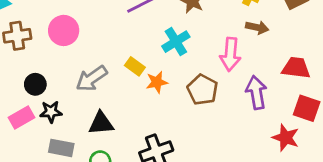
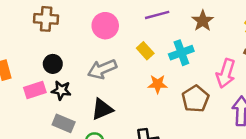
pink circle: (64, 30) -> (105, 26), moved
yellow rectangle: (135, 66) -> (145, 51), moved
black triangle: (101, 123) -> (102, 109), turned -30

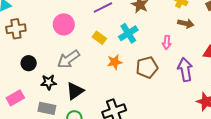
pink arrow: (226, 73) -> (167, 42), size x0.6
pink rectangle: (35, 90) -> (15, 98), moved
black star: (61, 90) -> (49, 82), moved
brown pentagon: (195, 99) -> (147, 67), turned 30

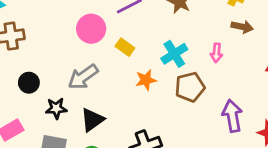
pink circle: (64, 24) -> (91, 29), moved
cyan cross: (128, 33) -> (174, 54), moved
purple arrow: (185, 70) -> (232, 116), moved

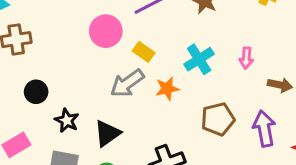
brown arrow: (242, 27) -> (280, 85), moved
gray arrow: (83, 77) -> (127, 83), moved
brown pentagon: (190, 87) -> (218, 119), moved
black star: (56, 108) -> (67, 120), turned 30

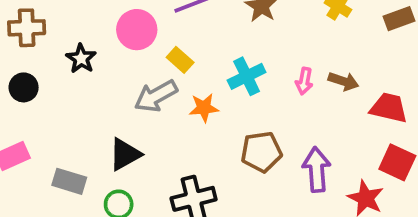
brown arrow: (280, 85) -> (343, 81), moved
black circle: (36, 92) -> (24, 87), moved
black star: (67, 120) -> (81, 59), moved

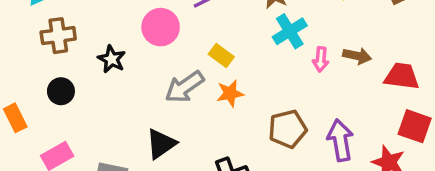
yellow rectangle: (180, 60) -> (221, 55), moved
cyan cross: (247, 76) -> (290, 31), moved

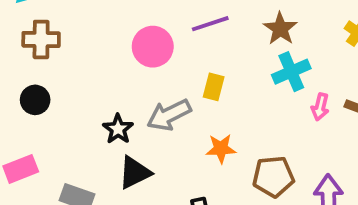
yellow rectangle: (221, 55) -> (214, 87), turned 60
black star: (112, 59) -> (118, 129), moved
orange star: (230, 93) -> (221, 149), moved

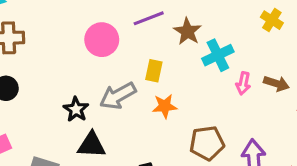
brown star: (280, 29) -> (188, 31), moved
orange star: (221, 149) -> (165, 106), moved
black triangle: (135, 173) -> (91, 145), turned 32

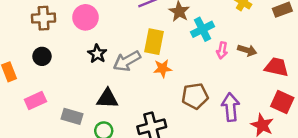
pink circle: (102, 40) -> (86, 17), moved
yellow rectangle: (154, 71) -> (154, 42), size x1.5
black star: (76, 109) -> (97, 54), moved

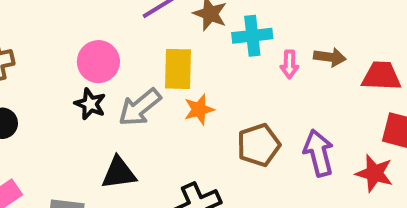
pink circle: (86, 17) -> (98, 62), moved
cyan cross: (202, 29) -> (252, 36), turned 30

